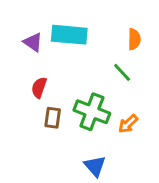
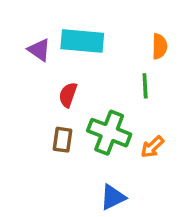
green line: (122, 72) -> (145, 86), turned 40
red semicircle: (39, 88) -> (68, 95), moved
blue triangle: (95, 166) -> (113, 197), turned 45

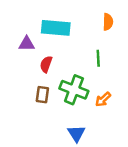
orange semicircle: (159, 46) -> (108, 22), moved
purple triangle: (39, 50) -> (27, 44), moved, turned -35
blue triangle: (113, 197) -> (76, 133), turned -36

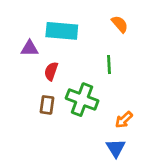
orange semicircle: (108, 22) -> (120, 24), turned -42
orange arrow: (103, 99) -> (124, 120), moved
blue triangle: (76, 133) -> (116, 148), moved

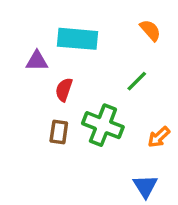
green line: (109, 65) -> (137, 81), turned 48
orange arrow: (124, 120) -> (159, 137), moved

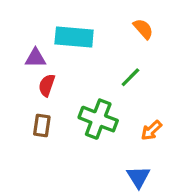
red semicircle: (64, 90) -> (47, 85), moved
brown rectangle: (59, 132) -> (42, 125), moved

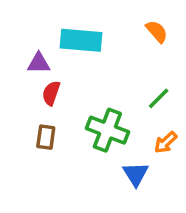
green line: (130, 77) -> (159, 98), moved
blue triangle: (138, 177) -> (136, 174), moved

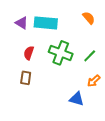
purple triangle: (39, 63) -> (22, 23), moved, turned 32
green cross: (107, 130) -> (61, 53), moved
blue triangle: (136, 174) -> (77, 99), turned -42

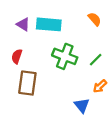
red semicircle: (29, 53) -> (17, 56), moved
brown rectangle: (26, 78) -> (27, 83), size x1.6
blue triangle: (77, 99) -> (82, 105), turned 35

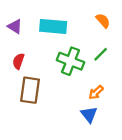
purple triangle: (23, 24) -> (15, 26), moved
green line: (96, 60) -> (101, 54), moved
orange arrow: (100, 86) -> (96, 92), moved

